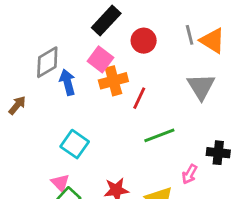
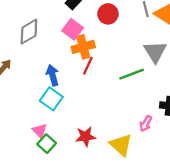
blue arrow: (67, 82) -> (53, 75), moved
red line: (139, 98) -> (88, 66), moved
green line: (159, 135) -> (132, 74), moved

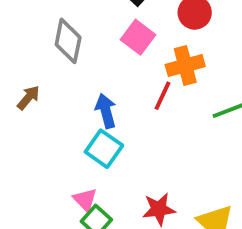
gray diamond: (29, 32) -> (68, 41), turned -48
orange cross: (83, 47) -> (185, 65), moved

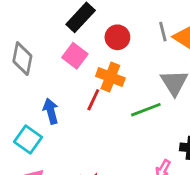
orange cross: (185, 65) -> (110, 77), turned 36
cyan square: (104, 149) -> (28, 140), moved

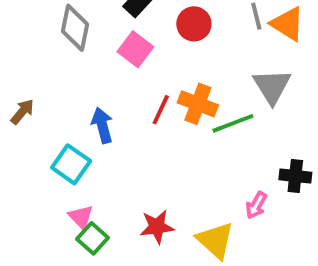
gray diamond: (22, 59) -> (75, 28), moved
orange cross: (110, 77) -> (198, 104), moved

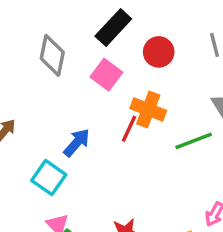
orange cross: (198, 104) -> (148, 109), moved
blue arrow: (102, 125) -> (77, 143), turned 56

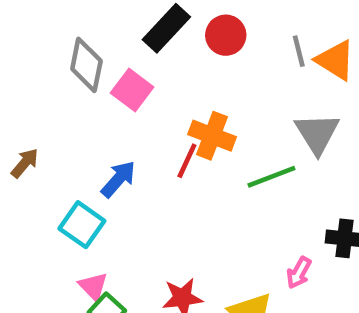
red circle: (159, 52) -> (226, 35), moved
pink square: (106, 75) -> (132, 90), moved

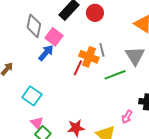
gray line: (299, 51) -> (102, 50), moved
blue arrow: (118, 179) -> (46, 53), moved

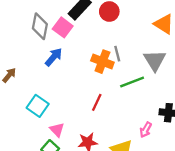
pink square: (54, 37) -> (63, 27), moved
red line: (78, 68) -> (97, 102), moved
pink triangle: (37, 123) -> (57, 130), moved

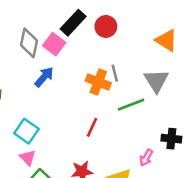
pink triangle: (57, 130) -> (28, 158), moved

